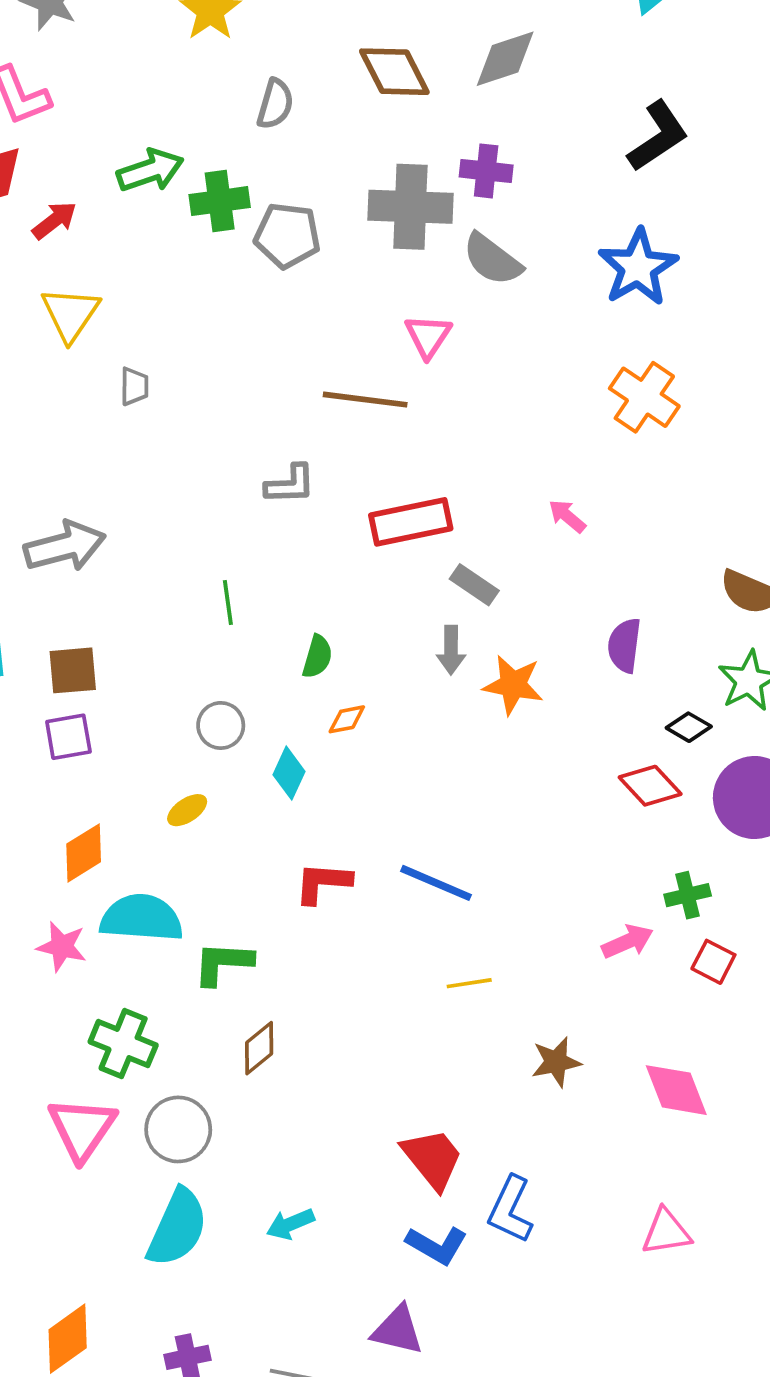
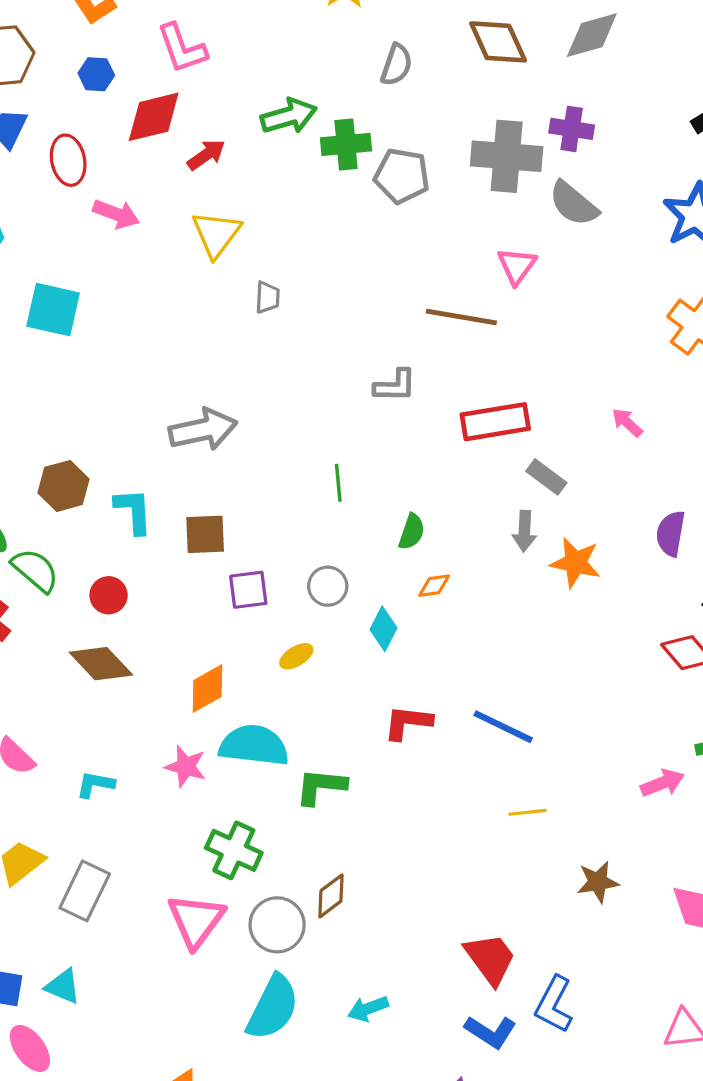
purple square: (68, 737) -> (248, 590), moved
brown diamond: (259, 1048) -> (331, 896), moved

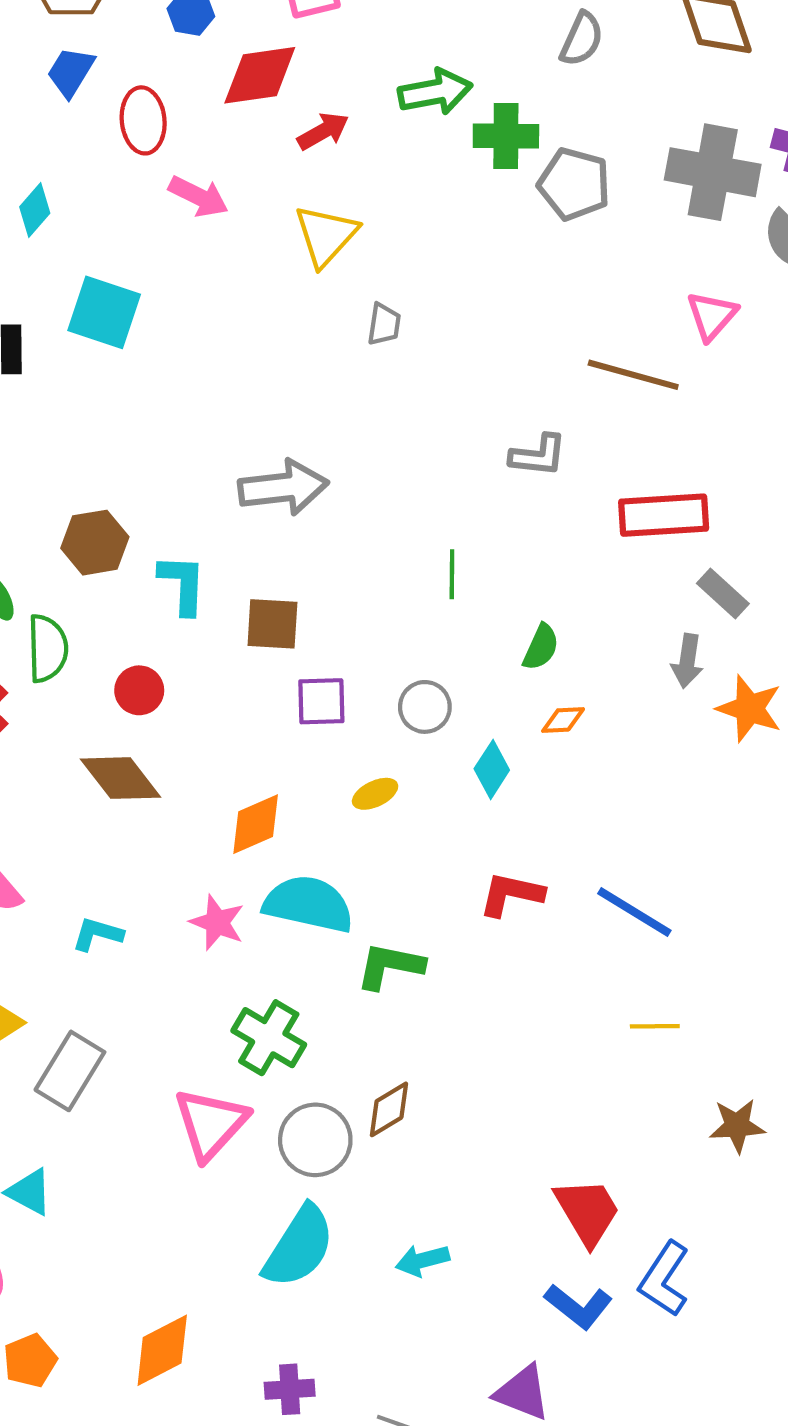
green semicircle: (35, 570) -> (47, 648), turned 42

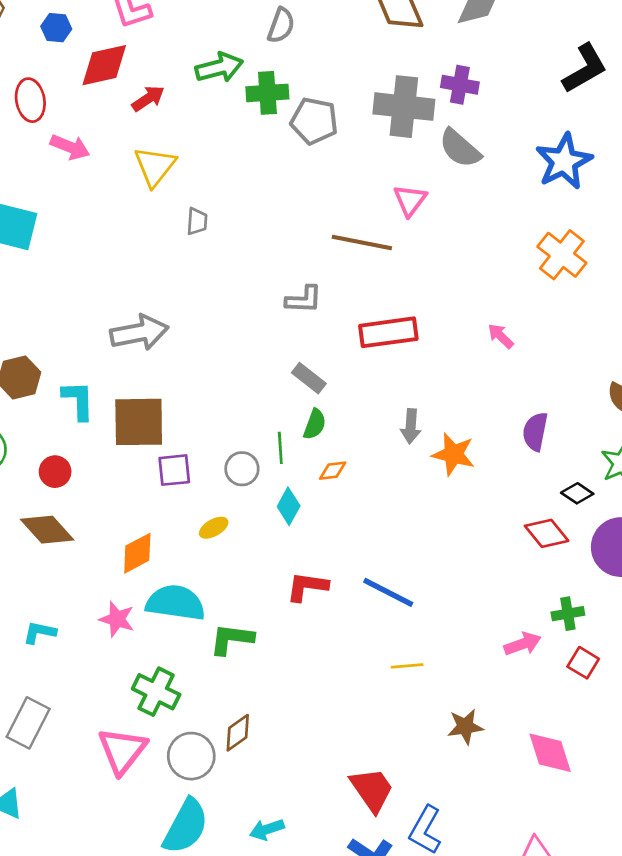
gray semicircle: (582, 39) -> (281, 25), moved
green line: (452, 574) -> (280, 448), moved
gray rectangle: (723, 594) -> (309, 378), moved
brown square: (272, 624) -> (139, 422), size x1.5

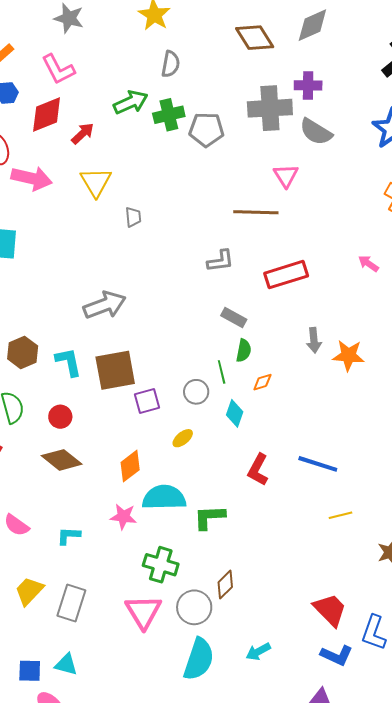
pink arrow: (70, 147) -> (32, 178), size x1.4
red L-shape: (307, 587) -> (258, 470), turned -60

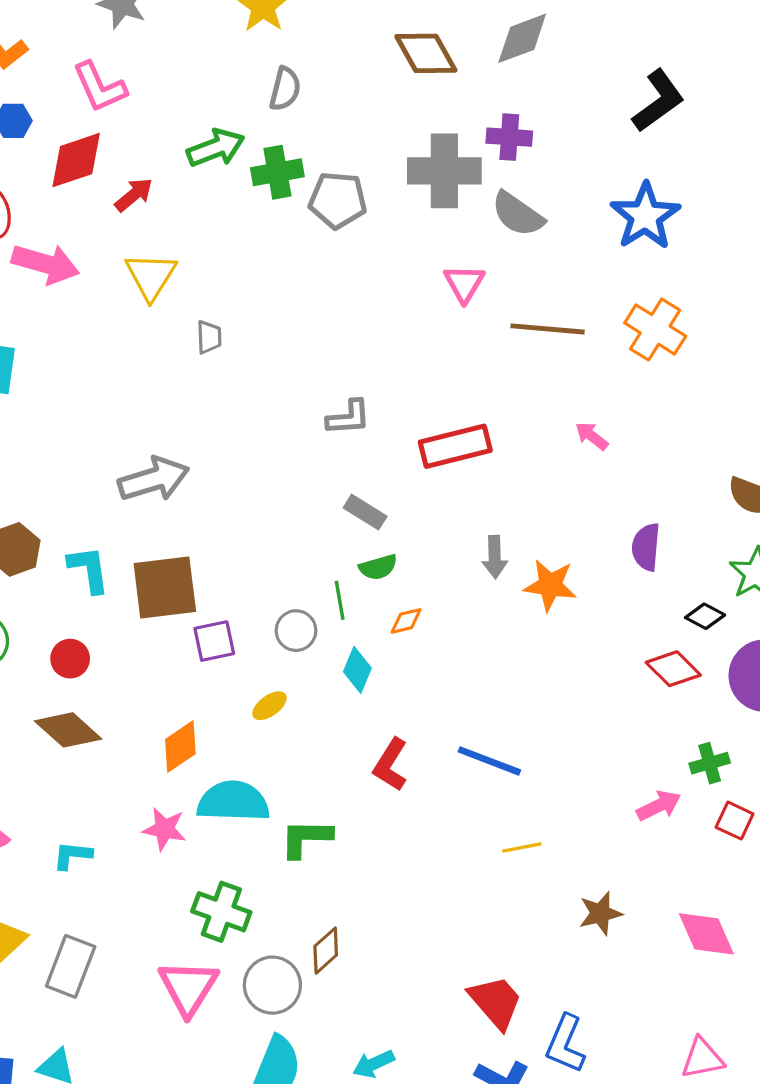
brown line: (256, 212) -> (548, 329), moved
green semicircle: (244, 350) -> (378, 567), turned 60

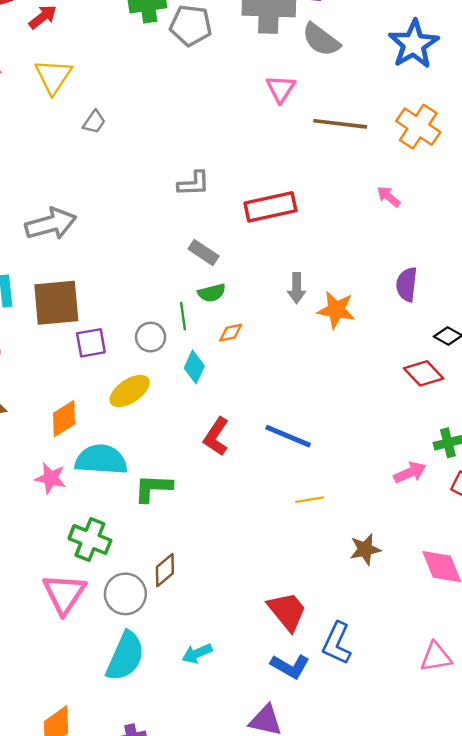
gray trapezoid: (209, 337) -> (94, 122), turned 35
pink arrow: (592, 436) -> (389, 197), moved
yellow ellipse: (269, 706) -> (130, 391), size x1.6

